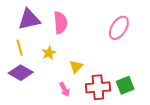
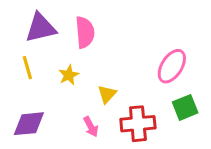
pink ellipse: (119, 28) -> (172, 66), moved
purple diamond: (21, 73) -> (29, 124), moved, turned -35
green square: (125, 85) -> (185, 107), moved

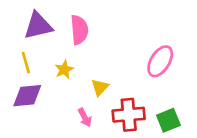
green square: (185, 107) -> (168, 120), moved
purple diamond: (29, 124) -> (27, 96), moved

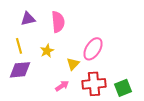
purple triangle: (38, 26) -> (28, 19), size x0.7
pink ellipse: (160, 61) -> (93, 49), moved
pink arrow: (85, 117) -> (62, 86), turned -96

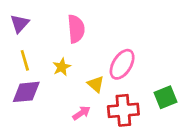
purple triangle: (28, 19) -> (20, 24), moved, turned -35
yellow triangle: (73, 64) -> (96, 84), turned -32
green square: (123, 88) -> (165, 97), moved

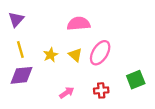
pink semicircle: (76, 29) -> (79, 24), moved, turned -90
yellow triangle: (96, 84) -> (75, 55), moved
red cross: (123, 110) -> (101, 90), size x0.6

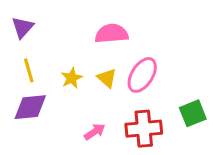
red cross: (101, 90) -> (144, 129), size x1.6

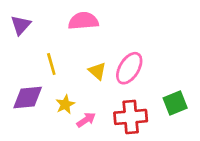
pink semicircle: (112, 34) -> (83, 21), moved
yellow line: (29, 70) -> (51, 64), moved
yellow star: (72, 78) -> (65, 104), moved

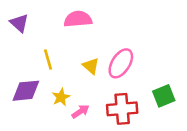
purple triangle: (21, 25) -> (19, 23), turned -30

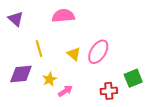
red cross: (122, 109) -> (109, 91), moved, size x0.7

